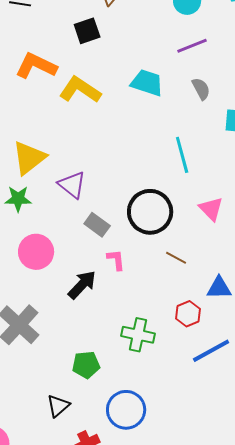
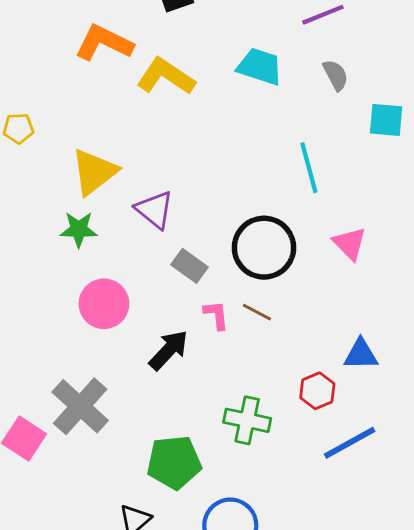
brown line: (176, 258) -> (257, 312), moved
green pentagon: (86, 365) -> (174, 462), size x1.4

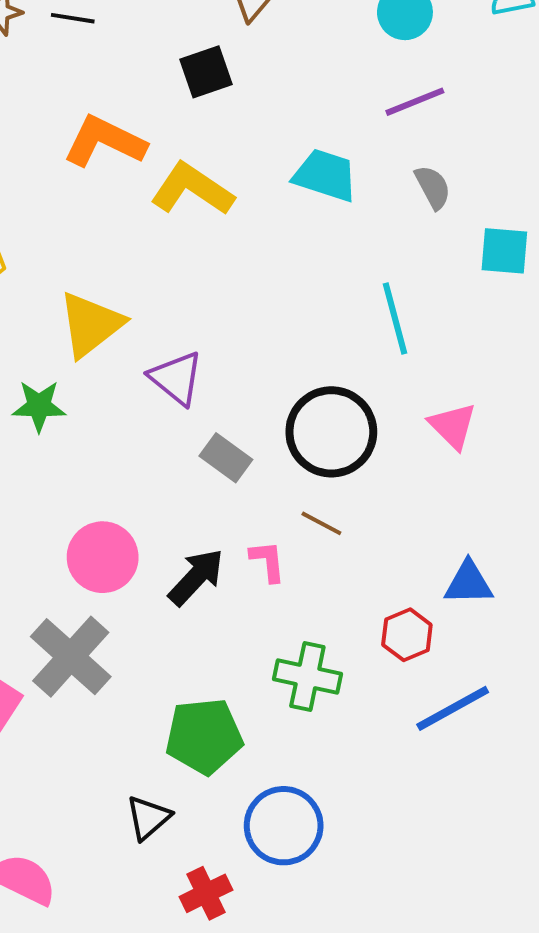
green star: (79, 229) -> (39, 406), moved
pink circle: (104, 304) -> (103, 557), moved
pink L-shape: (216, 315) -> (268, 561), moved

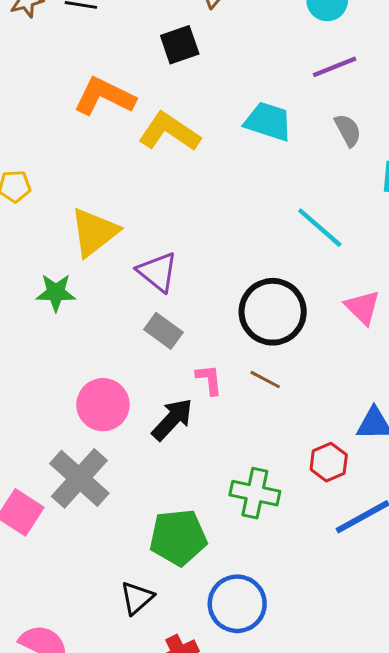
cyan line: (395, 319) -> (320, 228), turned -34
gray rectangle: (226, 458) -> (163, 331), moved
pink L-shape: (268, 561) -> (209, 380), moved

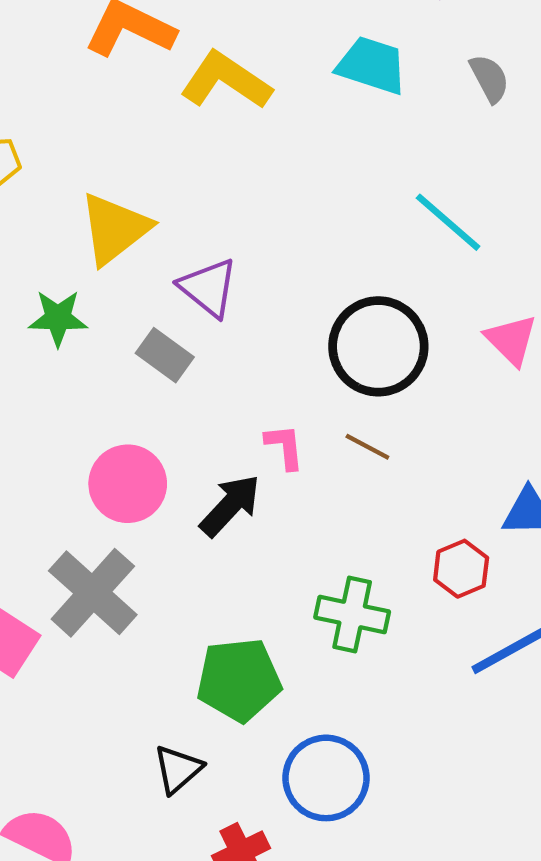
gray rectangle: (163, 331) -> (165, 355), moved

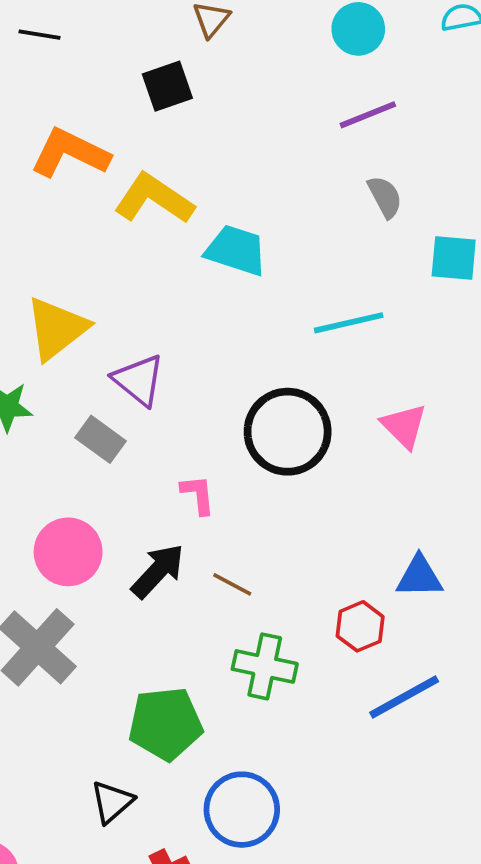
cyan trapezoid: (372, 65) -> (236, 250), moved
cyan line: (448, 222) -> (349, 323), turned -54
pink L-shape: (285, 447) -> (198, 495), moved
brown line: (367, 447) -> (232, 584), moved

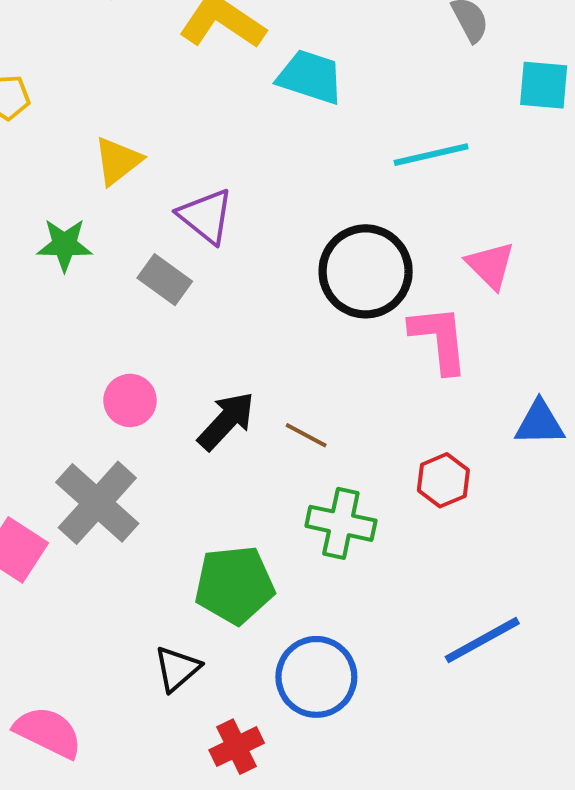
yellow triangle: (57, 329) -> (118, 161), size x0.7
pink L-shape: (198, 495) -> (439, 339), moved, size x1.6
pink circle: (68, 552) -> (130, 400), size x0.7
blue triangle: (419, 577) -> (540, 423), moved
blue line: (404, 697) -> (482, 640), moved

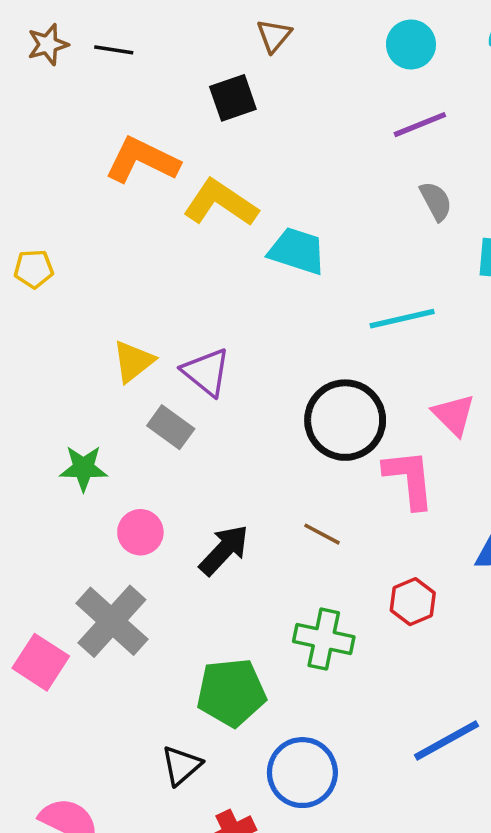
yellow triangle: (118, 161) -> (133, 361), moved
green star: (64, 245) -> (83, 468), moved
brown line: (306, 435) -> (322, 534), moved

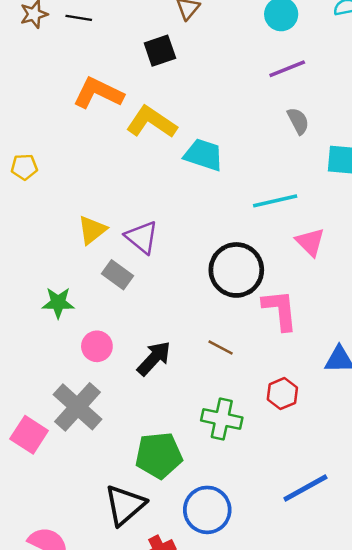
pink triangle: (454, 415) -> (310, 242), moved
black triangle: (181, 765) -> (125, 505), size x1.5

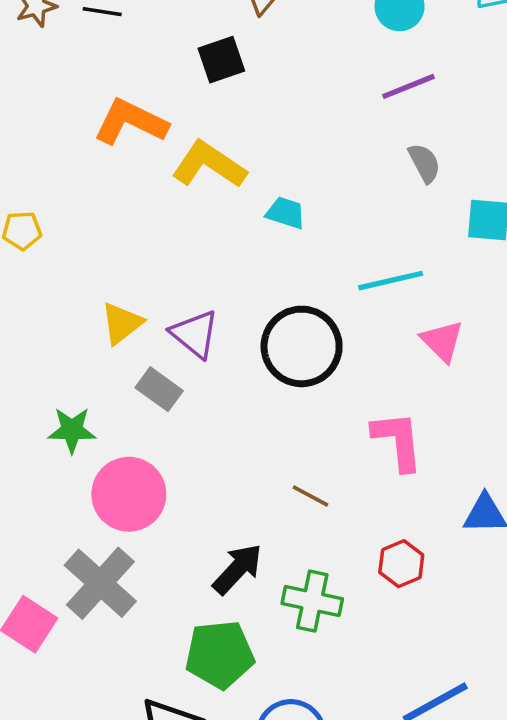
cyan trapezoid: (204, 155) -> (286, 213), size x0.7
black circle: (236, 270) -> (302, 346), moved
pink circle: (97, 346) -> (129, 494), size x1.6
black arrow: (154, 358) -> (237, 569), moved

